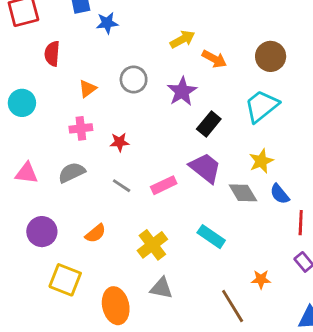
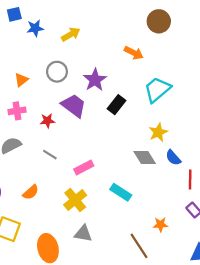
yellow arrow: (182, 39) -> (71, 34), moved
brown circle: (271, 56) -> (159, 21), moved
orange arrow: (214, 59) -> (134, 53), moved
purple trapezoid: (205, 168) -> (74, 106), moved
pink rectangle: (164, 185) -> (84, 167), moved

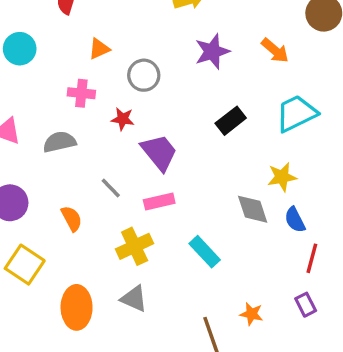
gray circle: (57, 72) -> (144, 75), moved
purple star: (95, 80) -> (212, 51), moved
purple trapezoid: (74, 106) -> (159, 152), moved
gray line: (50, 155) -> (111, 188), moved
orange semicircle: (31, 192) -> (72, 219), turned -91

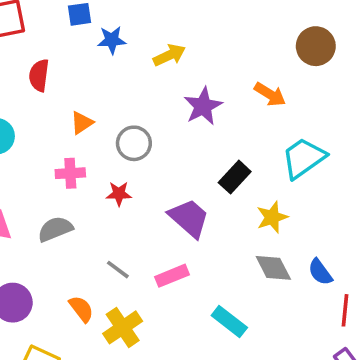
purple trapezoid: (159, 152) -> (189, 218), moved
yellow star: (282, 177) -> (272, 217), moved
yellow cross: (135, 246) -> (123, 327), moved

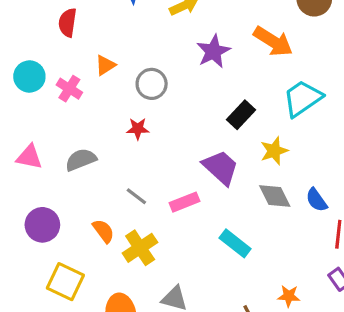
orange arrow: (270, 94) -> (273, 41), size x1.4
pink cross: (70, 173) -> (69, 89), moved, turned 35
purple trapezoid: (189, 218) -> (221, 167), moved

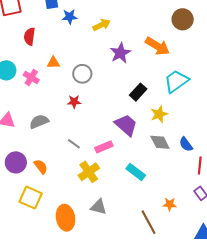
orange triangle: (105, 65) -> (53, 63), turned 32
orange semicircle: (103, 231) -> (41, 167), moved
yellow cross: (140, 248) -> (89, 172), moved

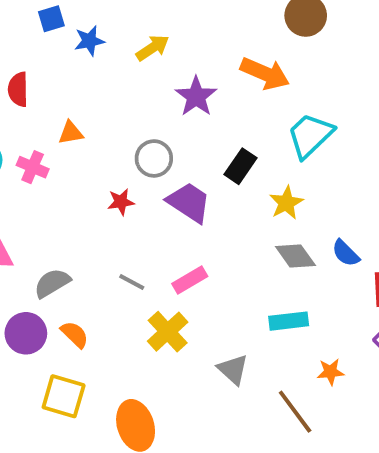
gray circle: (82, 74) -> (154, 158), moved
gray semicircle: (39, 122) -> (52, 283), moved
purple trapezoid: (126, 125) -> (189, 202), moved
cyan rectangle: (136, 172) -> (289, 321), moved, turned -36
gray triangle: (99, 207) -> (233, 369), moved, turned 36

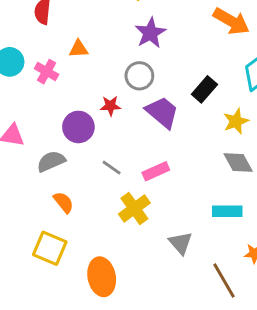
purple star: (196, 96) -> (150, 33), moved
purple circle: (26, 333) -> (78, 127), moved

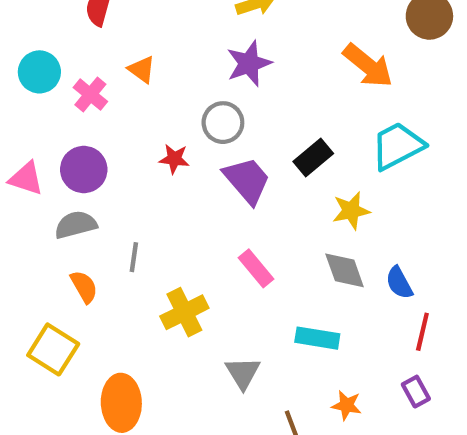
orange triangle: (79, 49) -> (142, 69), turned 30
purple circle: (78, 127) -> (84, 170), moved
gray line: (112, 168) -> (134, 257), moved, turned 54
pink rectangle: (156, 171) -> (256, 268), moved, turned 65

